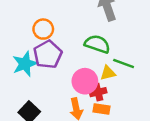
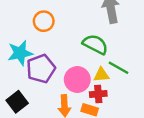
purple pentagon: (48, 54) -> (41, 69), moved
red cross: (98, 92) -> (98, 94), moved

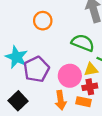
orange circle: (44, 21) -> (43, 21), moved
cyan star: (20, 53) -> (17, 57), turned -30

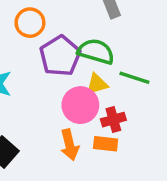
purple pentagon: (36, 69) -> (60, 56), moved
yellow triangle: (91, 69) -> (97, 84), moved

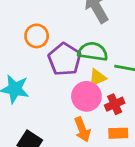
orange rectangle: (106, 144) -> (118, 133), moved

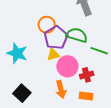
orange circle: (37, 36) -> (47, 25), moved
yellow triangle: (97, 78) -> (53, 55), moved

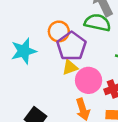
green semicircle: (77, 35) -> (97, 23), moved
cyan star: (17, 53) -> (24, 51), moved, turned -30

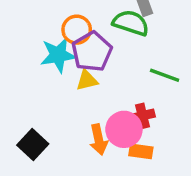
cyan star: (24, 51) -> (58, 55), moved
pink circle: (89, 80) -> (124, 129), moved

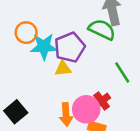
orange circle: (77, 30) -> (26, 33), moved
green line: (165, 75) -> (122, 72), turned 30
red cross: (143, 116) -> (102, 101), turned -30

